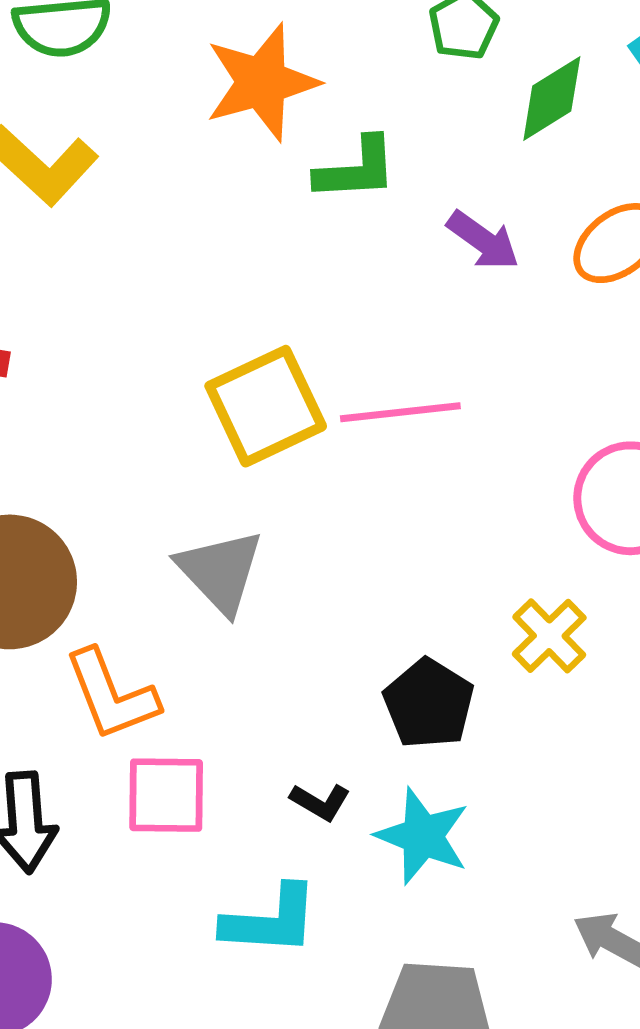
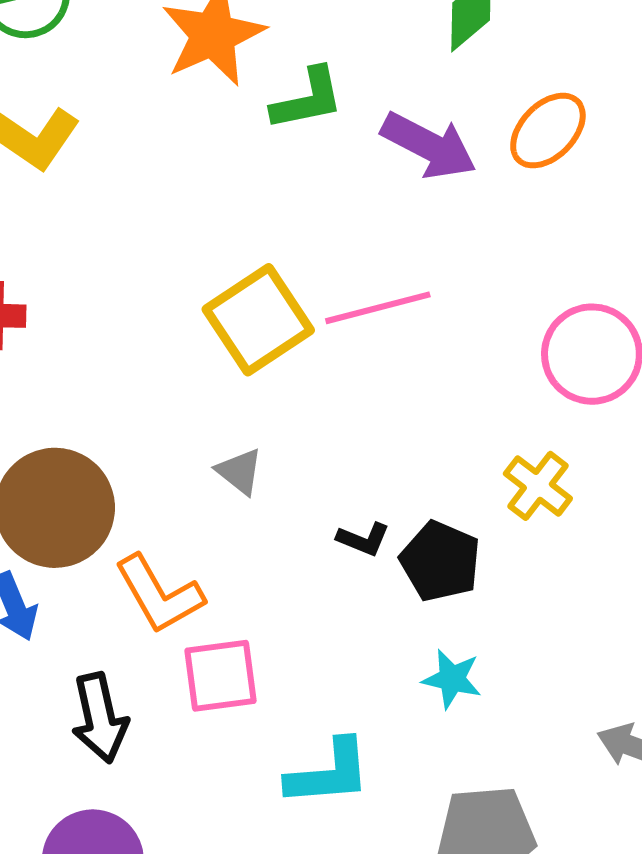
purple arrow: (483, 240) -> (429, 146), size x1.4
gray triangle: (220, 571) -> (240, 471), size x0.6
black L-shape: (320, 802) -> (363, 539), moved
cyan star: (423, 836) -> (452, 679), size x0.7

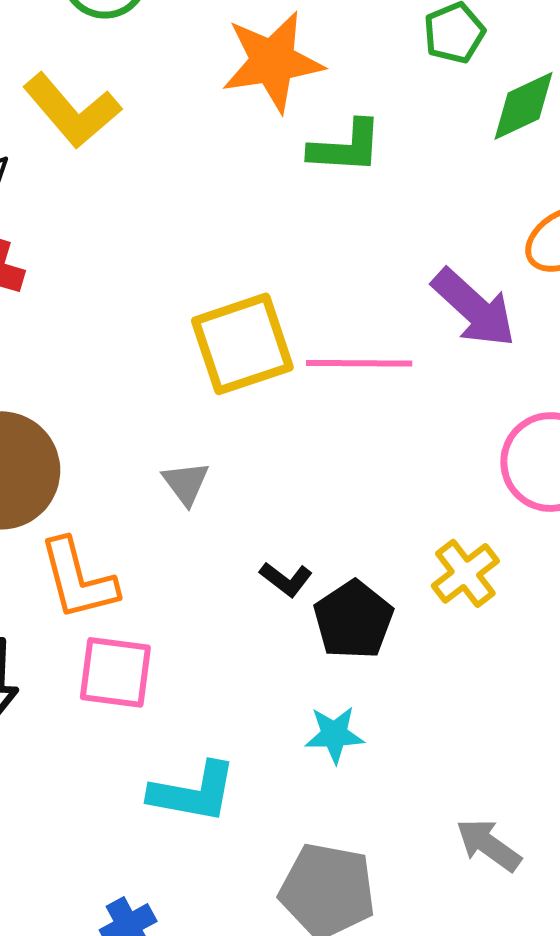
purple arrow: (429, 146) -> (474, 308), moved
cyan star: (452, 679) -> (334, 735), turned -30

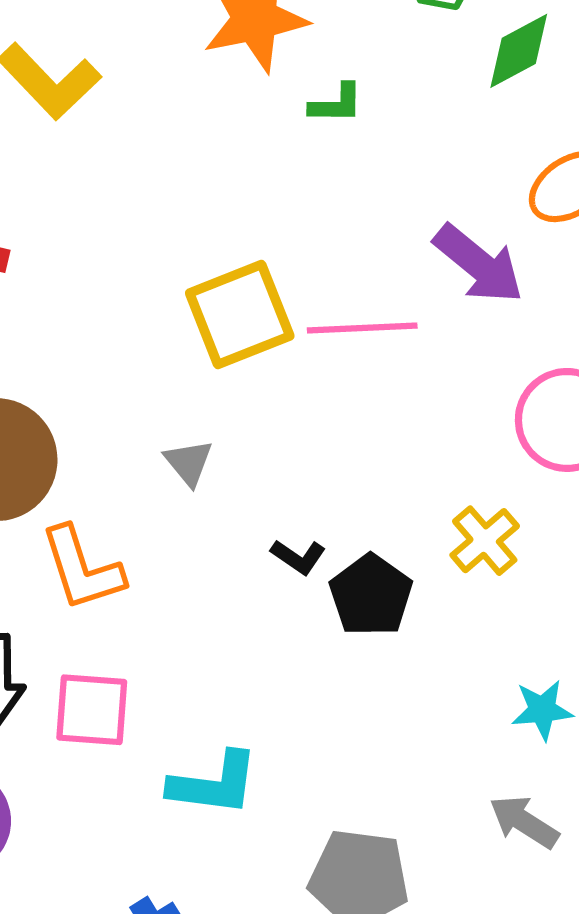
green L-shape: (346, 147) -> (336, 104), size x0.7
pink square: (115, 672) -> (92, 710), moved
cyan star: (334, 735) -> (542, 710), moved

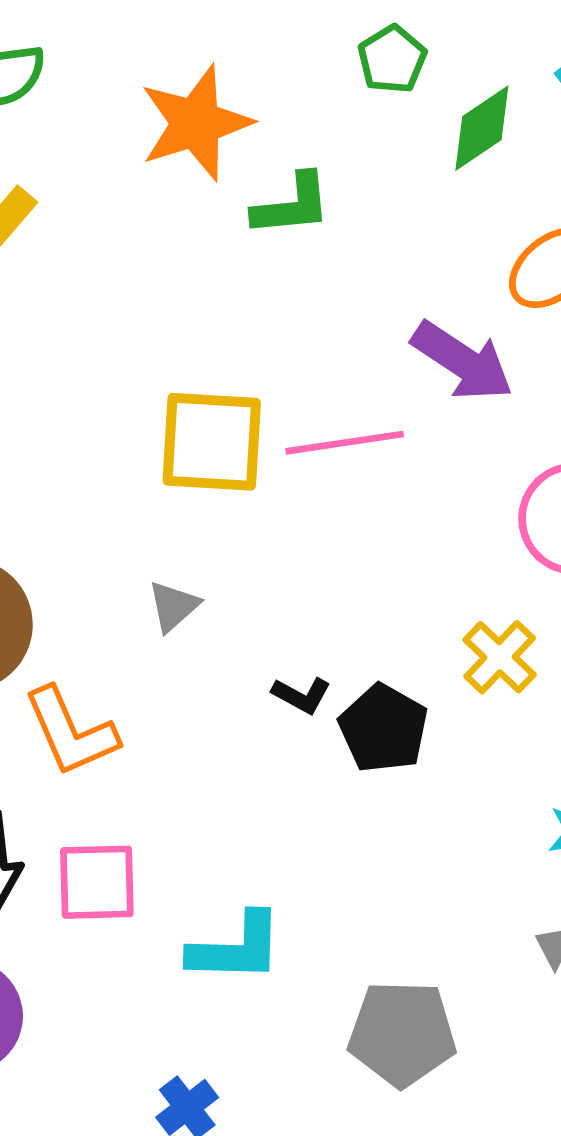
green L-shape: (336, 104) -> (292, 205), size x1.4
yellow square: (240, 314) -> (212, 442), turned 31
gray triangle: (189, 463) -> (173, 606), turned 34

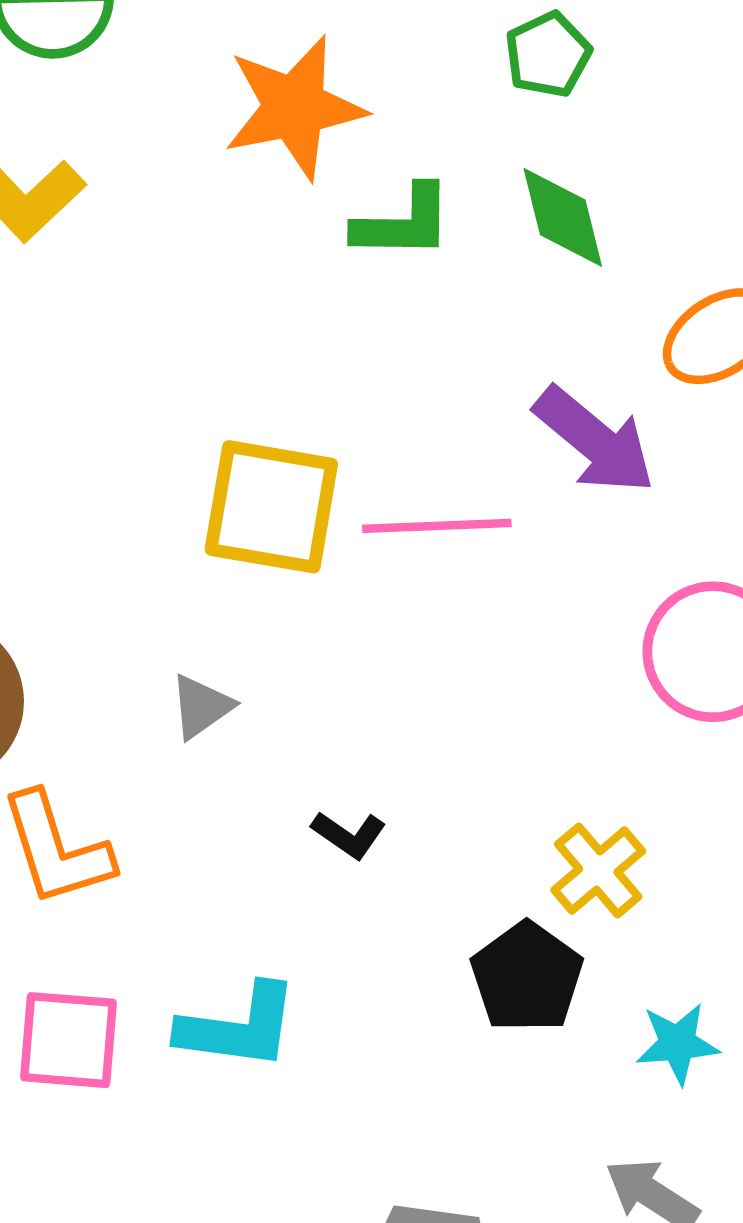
green diamond: (482, 128) -> (563, 217), moved, turned -76
yellow cross: (500, 657) -> (598, 870), moved
black pentagon: (384, 728) -> (527, 977), moved
cyan L-shape: (236, 948) -> (238, 1027), moved

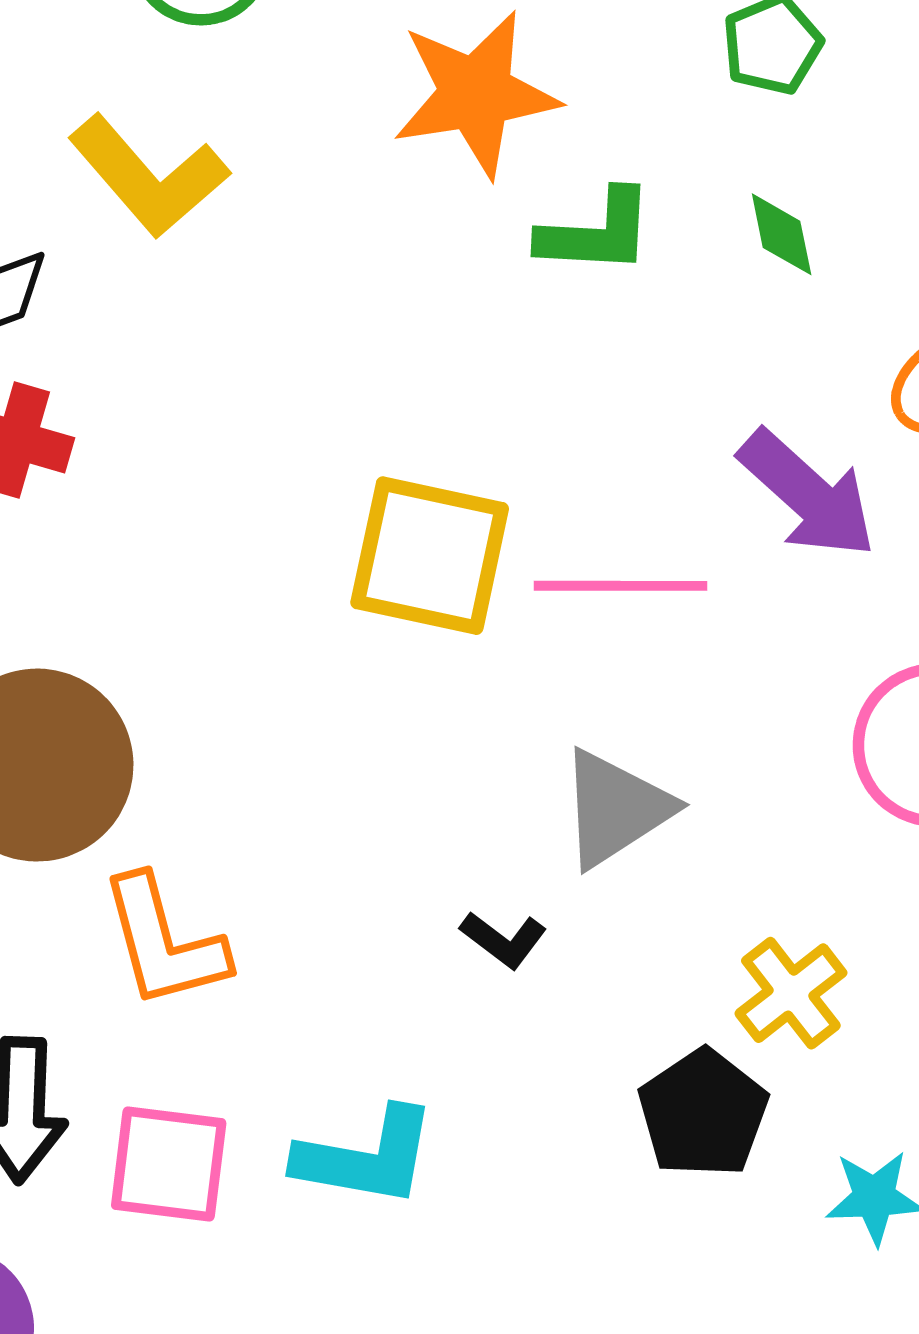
green diamond: (563, 217) -> (782, 234), size x0.7
gray triangle: (201, 707) -> (615, 808), moved, size x1.6

